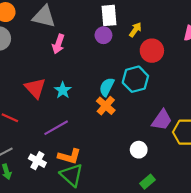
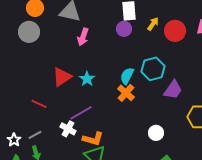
red circle: (152, 51) -> (175, 31), moved
red triangle: (35, 88) -> (62, 77), turned 40
purple trapezoid: (162, 120) -> (173, 90), moved
white cross: (37, 161) -> (68, 129), moved

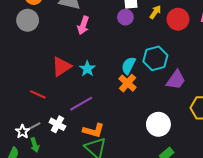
white cross: (68, 129) -> (57, 124), moved
white circle: (156, 133) -> (158, 124), size x1.5
white star: (14, 140) -> (22, 132), moved

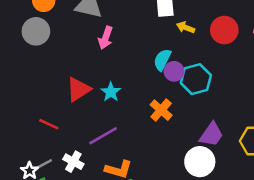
yellow arrow: (155, 12) -> (186, 27), moved, turned -104
purple circle: (125, 17) -> (174, 71), moved
cyan semicircle: (129, 66) -> (162, 60), moved
purple trapezoid: (176, 80) -> (211, 135), moved

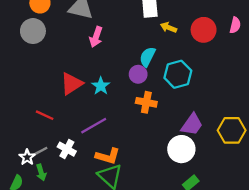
purple circle: (174, 71) -> (138, 74), moved
orange cross: (161, 110) -> (146, 102), turned -30

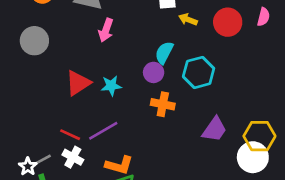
gray circle: (33, 31) -> (34, 41), moved
cyan star: (101, 86) -> (111, 86), turned 30
red line: (45, 115) -> (70, 135), moved
white circle: (181, 149) -> (253, 157), moved

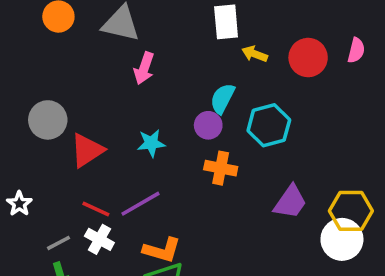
gray circle: (34, 41) -> (48, 120), moved
red triangle: (78, 83) -> (87, 150), moved
white star: (28, 166) -> (19, 204), moved

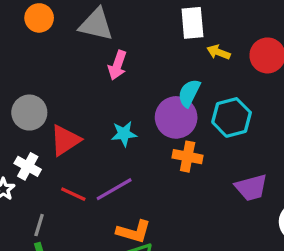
purple circle: (208, 125) -> (176, 117), size x1.6
purple trapezoid: (290, 202) -> (251, 188), turned 40
white cross: (99, 239) -> (28, 166), moved
gray line: (58, 243) -> (39, 225), turned -45

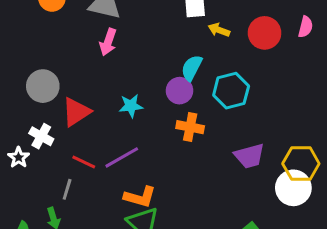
pink arrow: (117, 65) -> (108, 42), moved
purple circle: (176, 117) -> (179, 91), size x0.7
gray line: (39, 225) -> (67, 189), moved

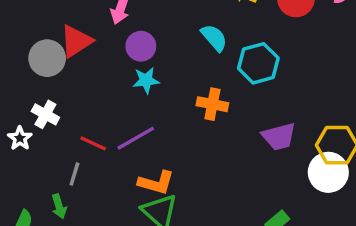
cyan semicircle: (192, 68) -> (214, 38), turned 112
purple circle: (179, 91) -> (141, 46), moved
red triangle: (76, 112) -> (76, 41), moved

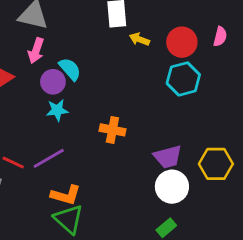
cyan semicircle: (214, 38) -> (70, 69), moved
cyan hexagon: (258, 63) -> (183, 79), moved
white circle: (328, 172) -> (172, 187), moved

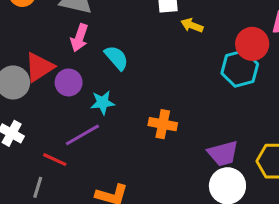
red circle: (182, 42) -> (252, 44), moved
purple circle: (53, 82) -> (69, 82), moved
purple line: (49, 158) -> (82, 135), moved

